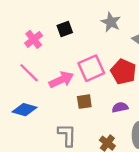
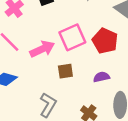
gray L-shape: (67, 135) -> (48, 105), turned 30

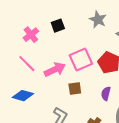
purple semicircle: (102, 77) -> (106, 94), turned -64

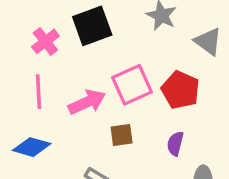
black square: (58, 26) -> (92, 26), size x1.6
pink line: (27, 64) -> (38, 92), turned 42

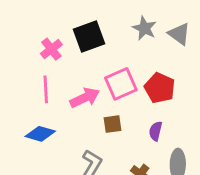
gray triangle: (208, 41) -> (179, 34), moved

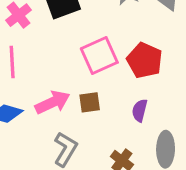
pink arrow: (85, 98) -> (52, 102), moved

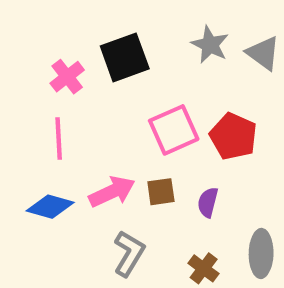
purple semicircle: (140, 110) -> (208, 202), moved

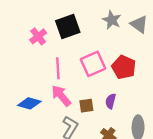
pink line: (59, 138) -> (58, 68), moved
pink arrow: (112, 192) -> (61, 96), turned -105
brown square: (161, 192) -> (86, 106), moved

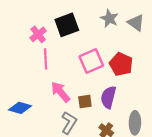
pink line: (58, 68) -> (46, 59), moved
purple semicircle: (111, 101) -> (108, 97), size x1.5
blue diamond: (29, 103) -> (20, 108), moved

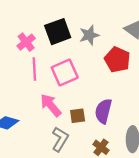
gray star: (109, 18) -> (89, 35), moved, turned 30
pink square: (91, 61) -> (65, 72), moved
red pentagon: (121, 64) -> (117, 60), moved

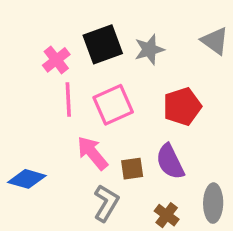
red pentagon: (117, 60) -> (182, 106), moved, turned 30
purple semicircle: (103, 111) -> (170, 162), turned -40

